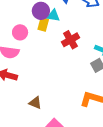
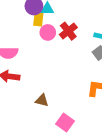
pink circle: (20, 32) -> (48, 32), moved

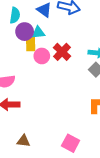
brown triangle: (42, 100) -> (23, 141), moved

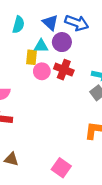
purple circle: (25, 32) -> (62, 42), moved
red cross: (62, 52) -> (64, 70), turned -30

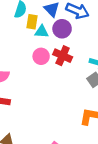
yellow rectangle: (31, 57) -> (32, 22), moved

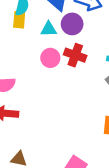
yellow rectangle: (32, 22) -> (19, 20), moved

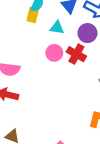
purple circle: (72, 24) -> (87, 33), moved

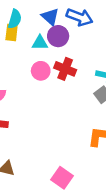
purple circle: (87, 33) -> (58, 36), moved

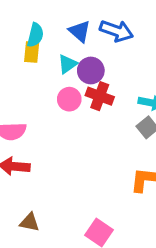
purple circle: (58, 36) -> (91, 70), moved
cyan triangle: (40, 43) -> (67, 64), turned -35

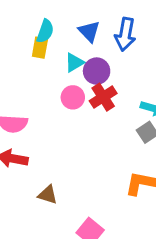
blue arrow: (116, 31) -> (125, 34), turned 76
red cross: (100, 96) -> (103, 97), turned 32
brown triangle: (30, 222) -> (48, 195), moved

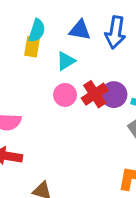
blue triangle: (89, 31) -> (80, 30), turned -35
purple circle: (97, 71) -> (114, 95), moved

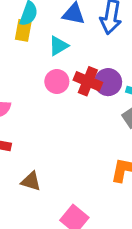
red cross: (95, 94) -> (88, 81), turned -35

